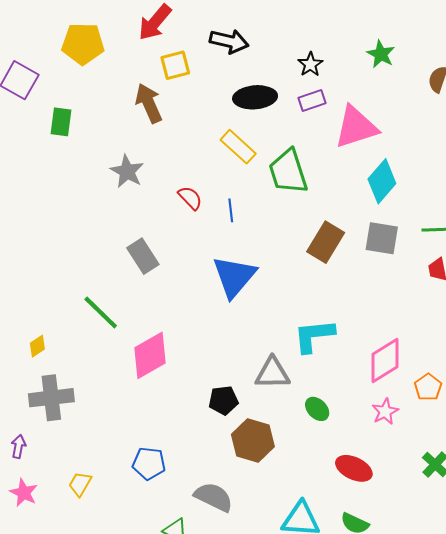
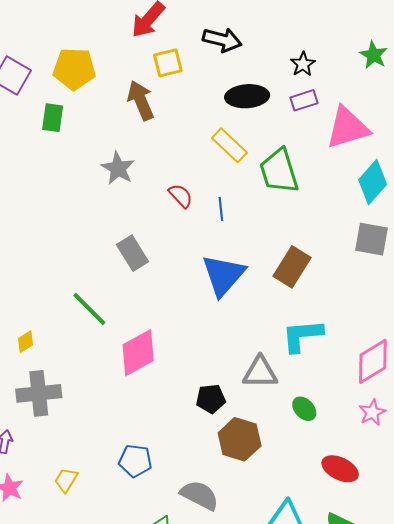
yellow pentagon: (83, 44) -> (74, 69), moved
brown rectangle: (326, 242) -> (292, 267), moved

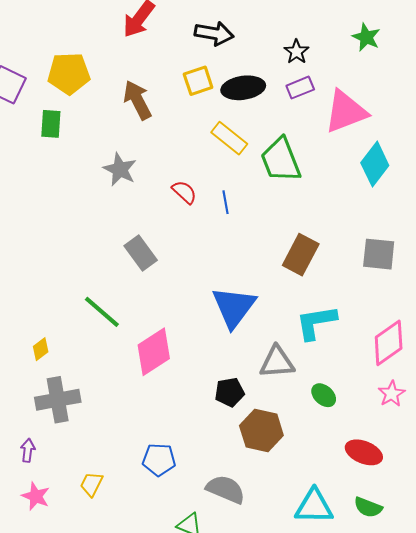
yellow square: (168, 63) -> (198, 81), moved
gray square: (372, 239) -> (379, 254), moved
blue triangle: (223, 275) -> (234, 307), moved

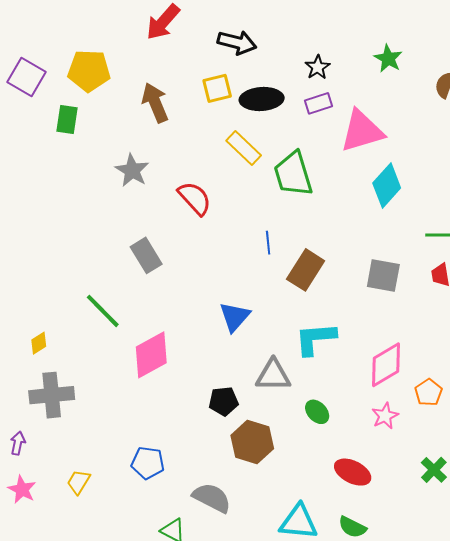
red semicircle: (184, 192) -> (195, 198), size x1.4
blue line: (226, 202) -> (268, 243), moved
blue triangle: (234, 307) -> (235, 317), size x0.7

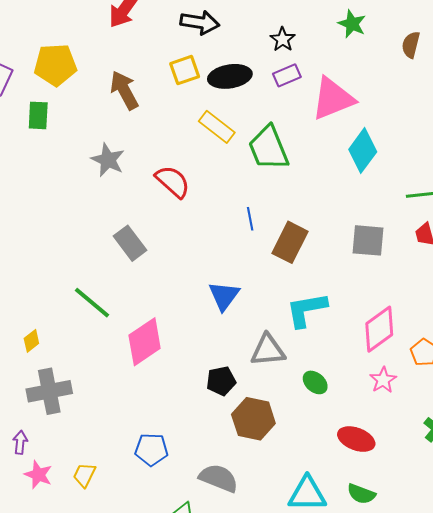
pink star: (22, 489) -> (38, 475), moved

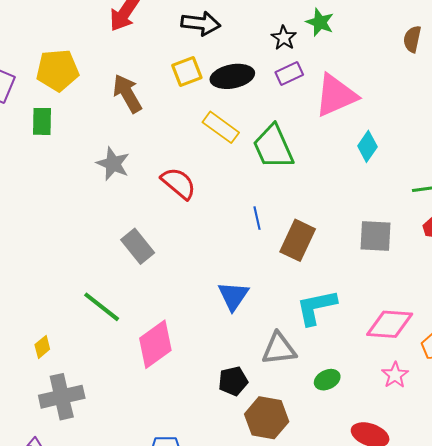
green star: (352, 24) -> (320, 22), moved
cyan diamond: (363, 151) -> (367, 146), size x0.7
pink diamond: (379, 329) -> (390, 324), turned 42
green ellipse: (315, 382) -> (327, 380), turned -65

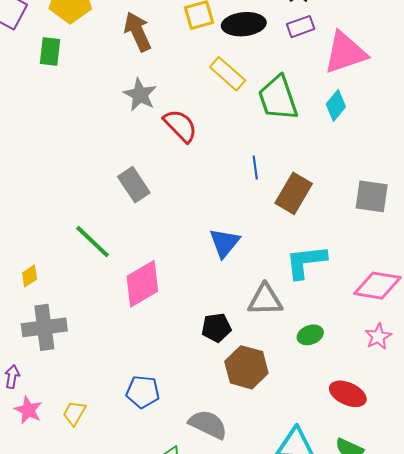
cyan diamond: (367, 146) -> (336, 105), moved
gray star: (113, 164) -> (140, 95), moved

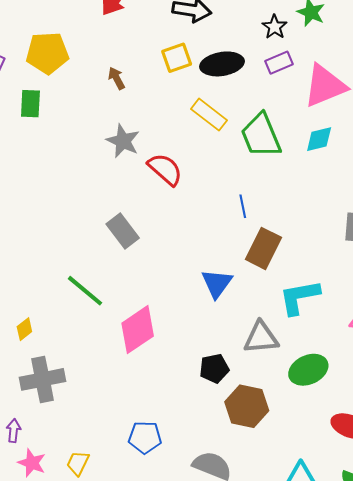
brown arrow: (138, 32) -> (116, 78), size x0.6
cyan diamond: (336, 105) -> (319, 139), turned 40
brown rectangle: (294, 193) -> (263, 248), moved
green ellipse: (310, 335) -> (308, 370), size x1.5

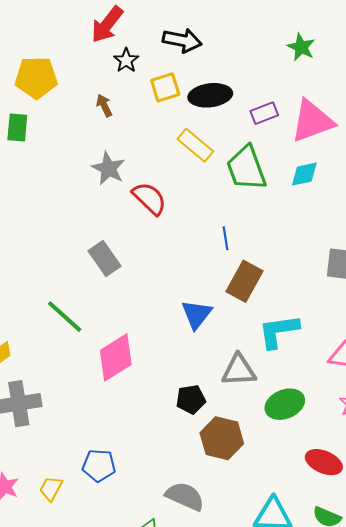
black star: (275, 27) -> (126, 60), moved
purple rectangle: (279, 63) -> (264, 113), moved
blue pentagon: (145, 437) -> (99, 465), moved

